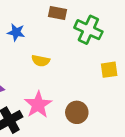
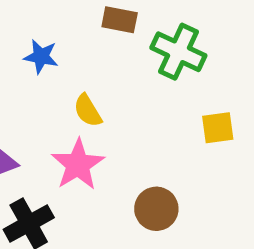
yellow semicircle: (41, 61) -> (88, 111), turned 48
pink star: (38, 105) -> (78, 165), moved

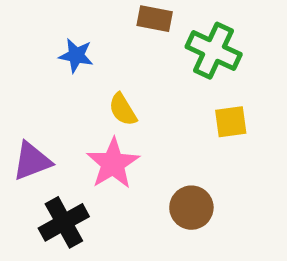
yellow square: (218, 128) -> (231, 122), moved

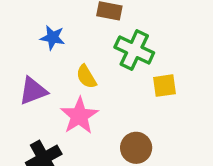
green cross: (214, 51) -> (134, 50), moved
purple triangle: (32, 161) -> (33, 91), moved

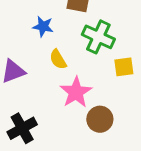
blue star: (53, 38) -> (43, 26), moved
pink star: (79, 116) -> (76, 92), moved

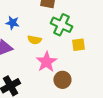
blue star: (43, 26) -> (12, 23), moved
yellow semicircle: (58, 59) -> (34, 40), turned -48

